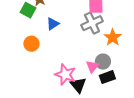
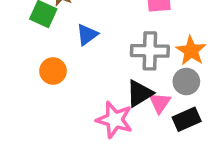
gray cross: (92, 23) -> (150, 51), moved, turned 30
gray circle: (103, 62) -> (186, 81), moved
black triangle: (78, 85) -> (140, 93), moved, turned 42

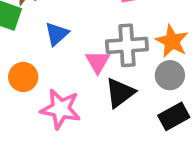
pink triangle: (160, 103) -> (98, 62), moved
pink star: (114, 120) -> (61, 109), moved

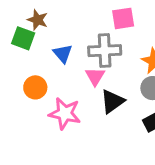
blue triangle: (57, 34) -> (63, 53), turned -30
gray cross: (127, 45) -> (105, 51), moved

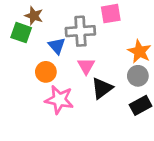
gray cross: (105, 51) -> (80, 31), moved
orange circle: (35, 87) -> (46, 72), moved

